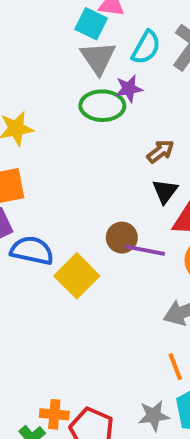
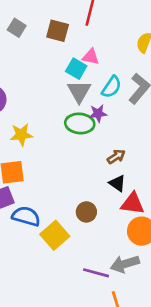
black triangle: (165, 191) -> (117, 183), turned -36
purple line: (145, 250) -> (96, 273), moved

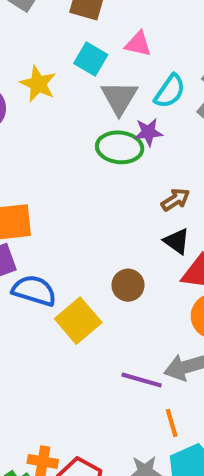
cyan square: (76, 69) -> (91, 59), moved
yellow star: (21, 135) -> (38, 84), moved, turned 30

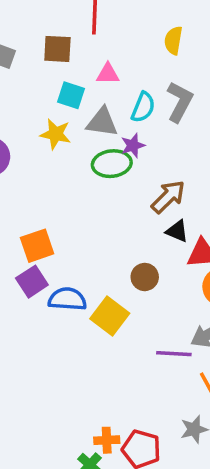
yellow star: (38, 84) -> (56, 134), moved
gray triangle: (119, 98) -> (102, 122), turned -40
brown arrow: (175, 200) -> (168, 197), size x1.5

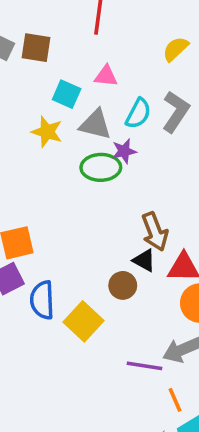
yellow semicircle: (173, 40) -> (176, 49), turned 32
brown square: (57, 49) -> (36, 48), moved
brown arrow: (168, 197) -> (155, 232), moved, turned 108
black triangle: (177, 231) -> (144, 260), moved
blue semicircle: (67, 299) -> (42, 300), turned -102

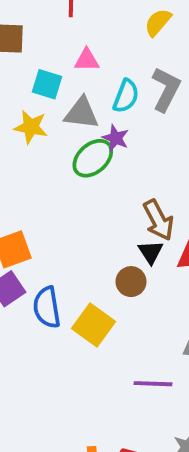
purple star: (124, 151) -> (116, 138), turned -30
green ellipse: (101, 167) -> (93, 158), turned -33
black triangle: (144, 260) -> (151, 252), turned 35
purple line: (144, 366) -> (153, 384), moved

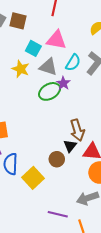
pink triangle: (87, 60) -> (56, 40), size x1.5

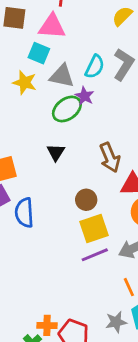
pink triangle: (56, 40) -> (52, 26), moved
black triangle: (70, 146) -> (56, 152), moved
yellow square: (33, 178) -> (94, 229), moved, turned 30
purple line: (58, 214) -> (95, 255), moved, turned -30

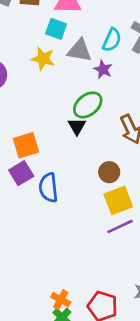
green ellipse: (67, 109) -> (88, 105), moved
orange cross: (47, 325) -> (61, 300), moved, turned 30

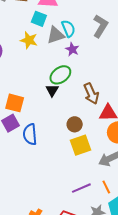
cyan semicircle: (112, 40) -> (68, 29), moved, turned -48
gray triangle: (80, 50) -> (56, 35), turned -30
orange square: (26, 145) -> (15, 103), turned 30
purple line: (120, 226) -> (81, 188), moved

